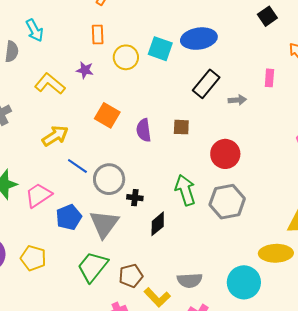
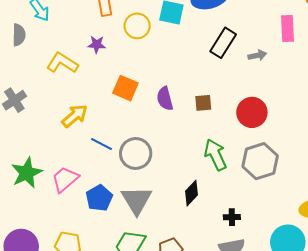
pink rectangle: (269, 78) -> (288, 29), size x1.4
brown square: (181, 127) -> (203, 103), moved
black cross: (135, 198) -> (232, 217), moved

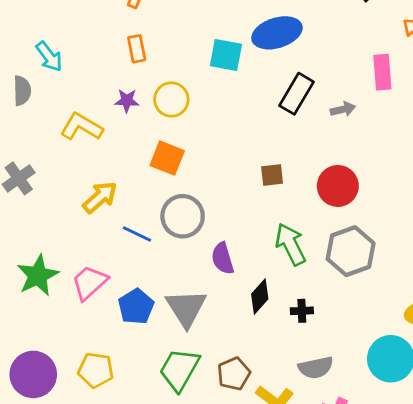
yellow circle: (137, 26) -> (171, 100), moved
purple semicircle: (165, 99) -> (223, 258), moved
gray circle: (136, 153) -> (183, 216), moved
black cross: (232, 217) -> (302, 311), moved

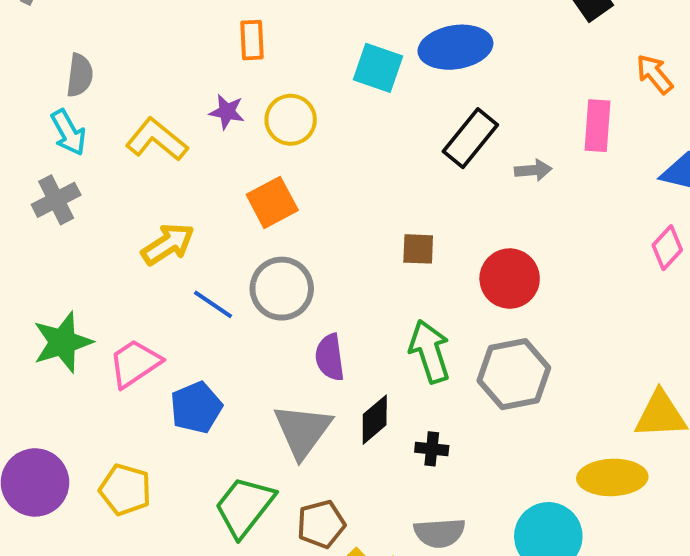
cyan arrow: (49, 57) -> (68, 133), moved
orange square: (167, 158) -> (272, 202), turned 32
gray triangle: (186, 308) -> (302, 431), moved

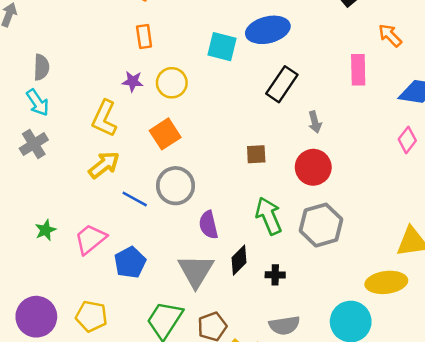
yellow L-shape: (157, 139) -> (104, 118), moved, turned -99
gray arrow: (533, 170) -> (315, 122), moved, turned 85
green star: (63, 342) -> (45, 230), size x0.6

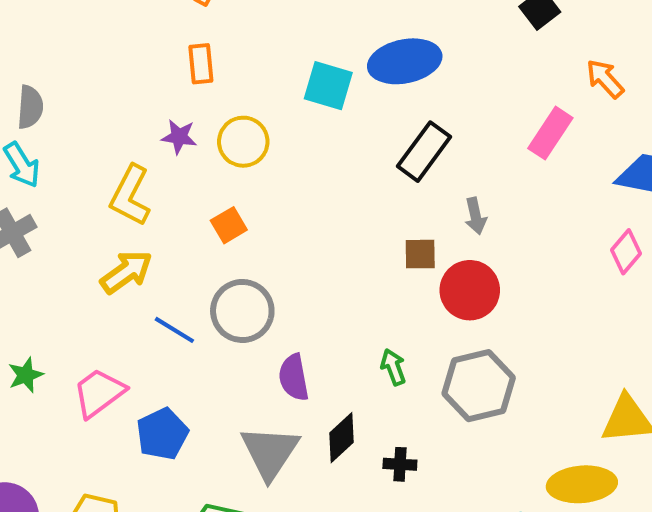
pink rectangle: (358, 70) -> (550, 133), turned 32
orange square: (165, 134) -> (229, 225), size x0.7
brown square: (256, 154) -> (420, 254), moved
green arrow: (269, 216) -> (393, 367), size x0.6

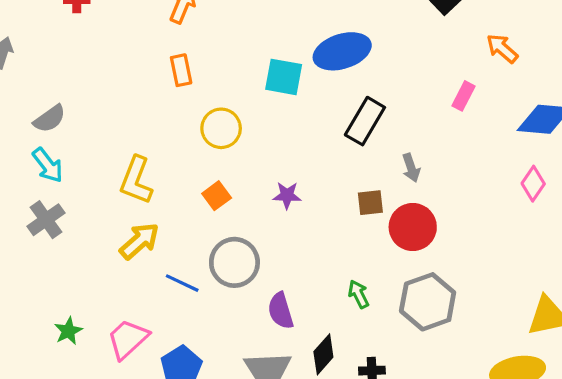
gray semicircle: (30, 107) -> (50, 119), turned 56
pink rectangle: (550, 133) -> (463, 96), size x0.7
purple star: (179, 137) -> (287, 195), moved

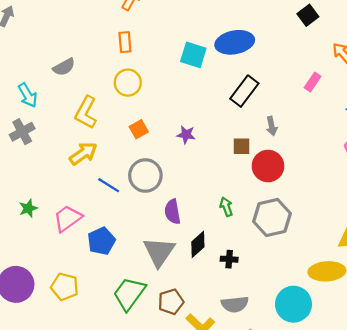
gray semicircle: (50, 119) -> (64, 67), moved
yellow circle: (221, 128) -> (128, 83), moved

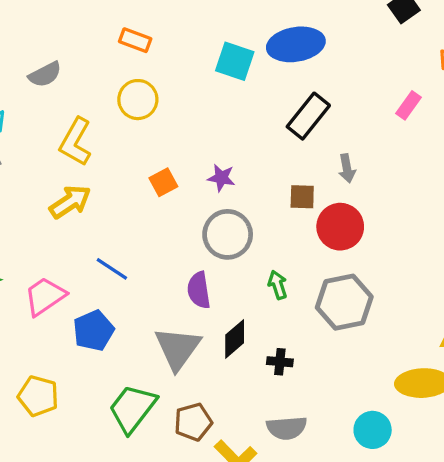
orange rectangle: (125, 42) -> (135, 40), turned -66
orange square: (139, 129) -> (163, 182), moved
gray circle: (145, 175) -> (228, 234), moved
blue line: (109, 185) -> (112, 269), moved
cyan circle: (293, 304) -> (373, 430), size x0.7

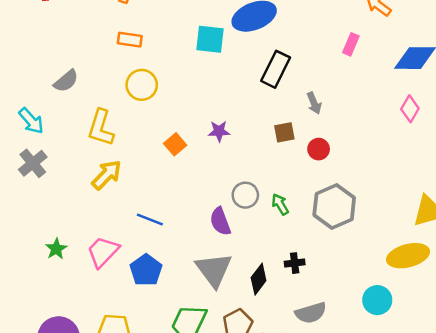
red circle: (340, 227) -> (319, 149), size x0.6
gray circle: (228, 234) -> (245, 195), moved, size x0.7
black diamond: (235, 339) -> (259, 279), moved

